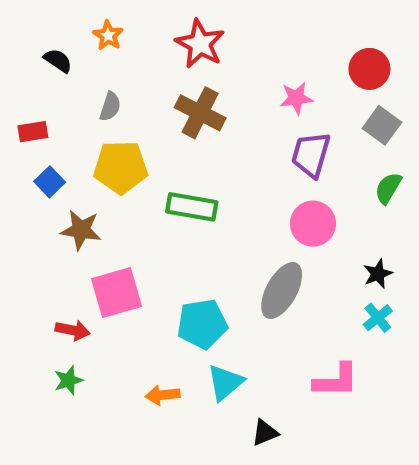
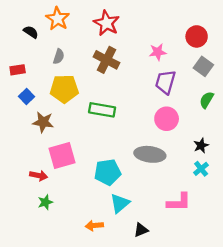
orange star: (108, 35) -> (58, 19), size x1.5
gray ellipse: (282, 290) -> (150, 154), turned 68
green star: (68, 380) -> (45, 202), moved
orange arrow: (162, 395) -> (94, 226), moved

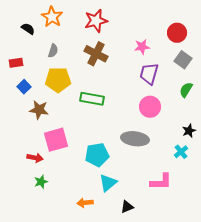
red star: (106, 23) -> (96, 21), turned 30
black star: (201, 145) -> (189, 131), moved

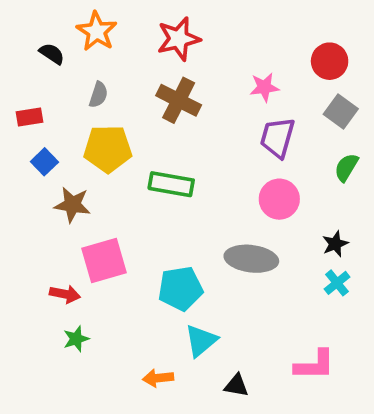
black star: (189, 131) -> (335, 244), moved
pink L-shape: (161, 182) -> (315, 365), moved
black triangle: (127, 207) -> (236, 385), turned 32

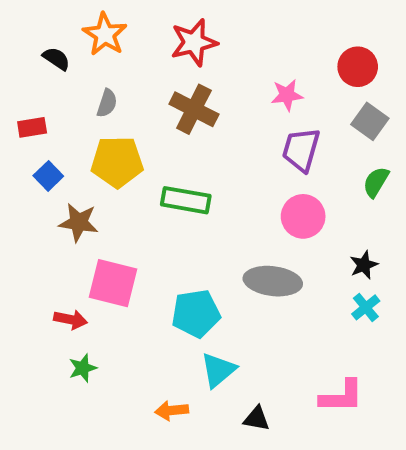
pink square: (104, 261) -> (113, 283), turned 30

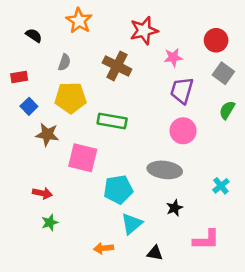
orange star: (105, 34) -> (79, 21), moved
red star: (194, 42) -> (144, 30), moved
black star: (364, 265) -> (174, 208), moved
pink square: (113, 283) -> (83, 158), moved

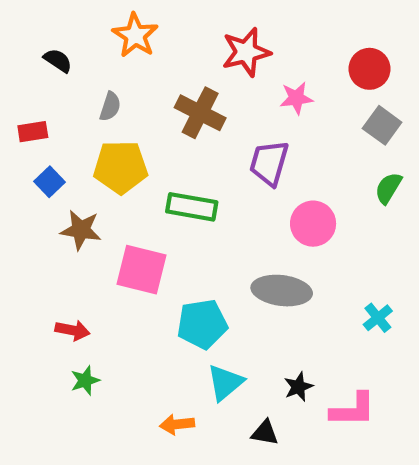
purple trapezoid: (182, 90) -> (269, 163), moved
black star: (174, 208) -> (298, 387), moved

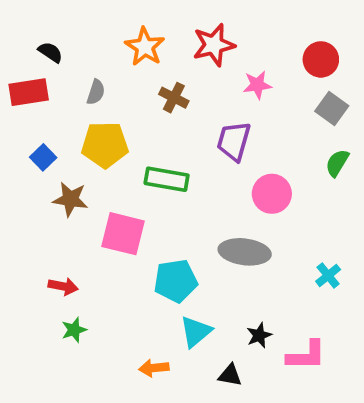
orange star: (135, 35) -> (145, 47), moved
brown cross: (200, 113) -> (174, 98), size x0.7
red rectangle: (33, 132) -> (29, 92), moved, size x1.5

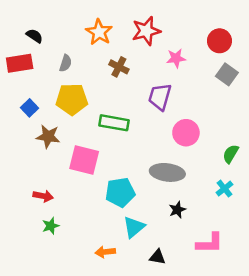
green semicircle: (337, 163) -> (231, 154), moved
black star: (259, 335) -> (177, 210), moved

